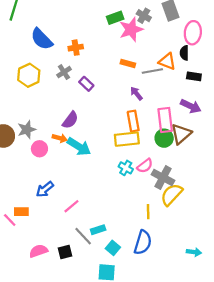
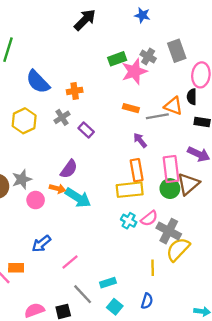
cyan rectangle: (98, 230) -> (108, 283), moved
blue semicircle: (143, 242) -> (147, 301), size x0.6

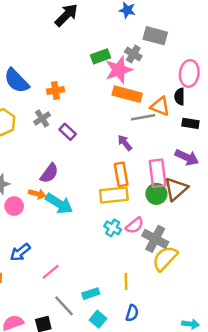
gray rectangle: (177, 51) -> (155, 36), moved, turned -55
orange rectangle: (131, 108) -> (127, 94), moved, size x1.6
yellow line: (153, 268) -> (126, 281), moved

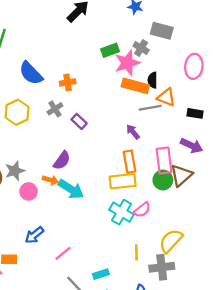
black semicircle: (180, 97) -> (153, 80), moved
cyan cross: (113, 228) -> (122, 212), size x1.5
gray cross: (155, 239) -> (162, 267), moved, turned -35
yellow line: (126, 281) -> (136, 252), moved

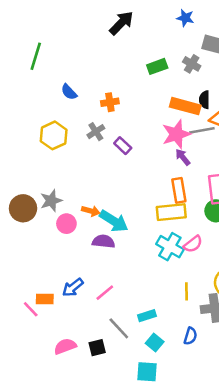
pink star: (127, 63) -> (176, 134), moved
blue semicircle: (31, 73) -> (69, 92), size x0.6
purple semicircle: (62, 160) -> (104, 242), moved, turned -120
blue arrow: (34, 235) -> (73, 288), moved

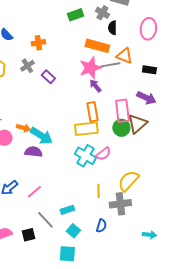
black semicircle: (204, 100) -> (112, 28), moved

